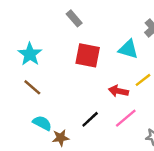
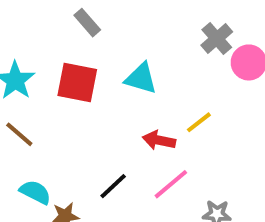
cyan triangle: (128, 49) -> (141, 78), moved
red square: (88, 55) -> (77, 82), moved

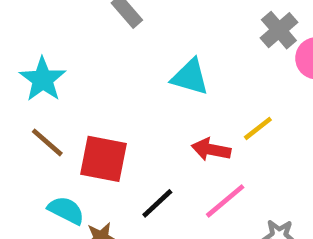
red square: (77, 82) -> (103, 159), moved

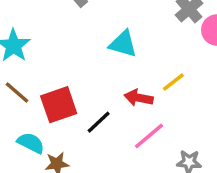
red square: (103, 159) -> (59, 105), turned -30
black line: (157, 203) -> (99, 122), moved

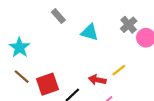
cyan triangle: (123, 44) -> (90, 32), moved

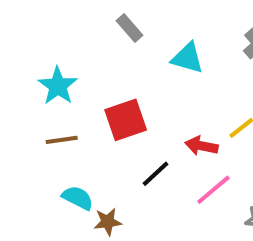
brown line: (22, 77) -> (62, 140), turned -49
red square: (48, 84) -> (126, 120), moved

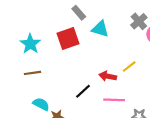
gray rectangle: (130, 28) -> (79, 13), moved
red square: (126, 120) -> (68, 39), moved
pink line: (213, 190) -> (114, 100), turned 42

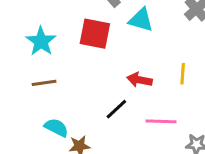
red square: (68, 39) -> (95, 34), turned 30
yellow line: (129, 66) -> (183, 74), turned -48
red arrow: (108, 76) -> (139, 80), moved

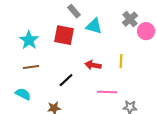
black line: (116, 109) -> (66, 80), moved
cyan semicircle: (56, 128) -> (23, 94), moved

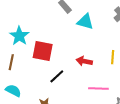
red square: (64, 35) -> (43, 51), moved
brown line: (31, 67) -> (11, 62), moved, turned -70

